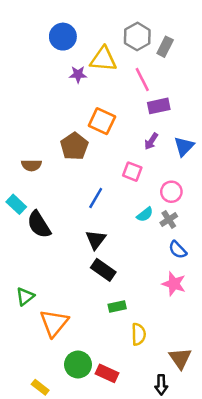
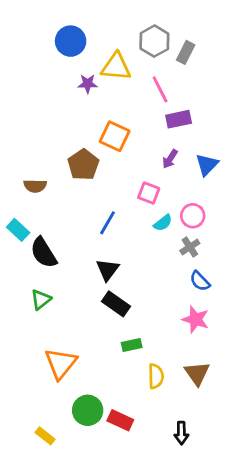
cyan semicircle: (145, 214) -> (163, 223), moved
green triangle: (25, 296) -> (41, 300), moved
brown triangle: (180, 358) -> (197, 373), moved

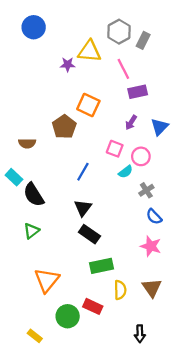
blue circle: (71, 41) -> (34, 27), moved
pink circle: (193, 216) -> (141, 156), moved
green rectangle: (132, 345) -> (101, 266), size x1.5
red rectangle: (120, 420) -> (93, 306), moved

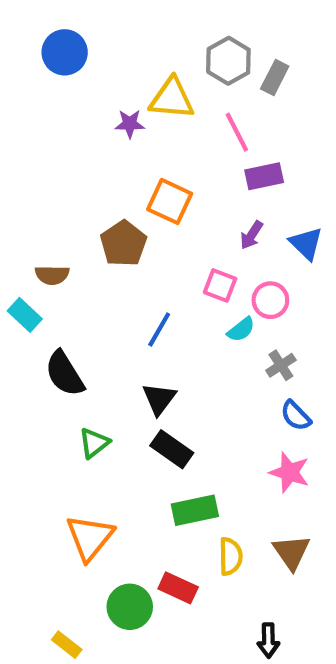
blue triangle: (160, 127) -> (306, 243), turned -30
cyan rectangle: (14, 177) -> (25, 315), moved
green triangle: (31, 231) -> (94, 443), moved

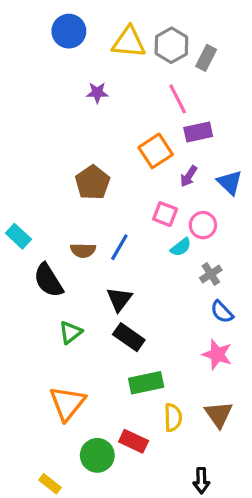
blue circle: (65, 52) -> (69, 31), moved
yellow triangle: (172, 99) -> (129, 42), moved
orange square: (170, 201) -> (156, 151), moved, turned 32
brown semicircle: (52, 275) -> (83, 250), moved

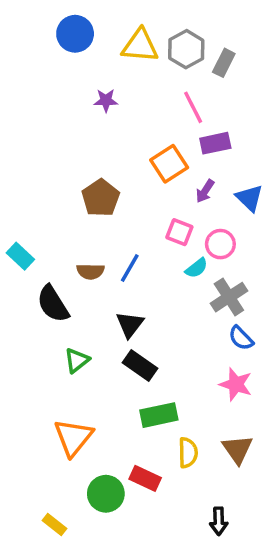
gray cross: (211, 274) -> (229, 297), size x1.5

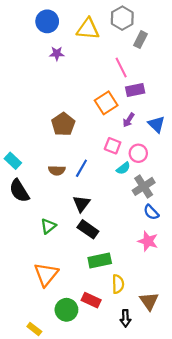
gray hexagon: (186, 49) -> (122, 18), moved
purple star: (106, 100) -> (57, 54), moved
black semicircle: (53, 304) -> (19, 191), moved
brown triangle: (238, 449) -> (149, 301), moved
black arrow: (219, 521) -> (125, 318), moved

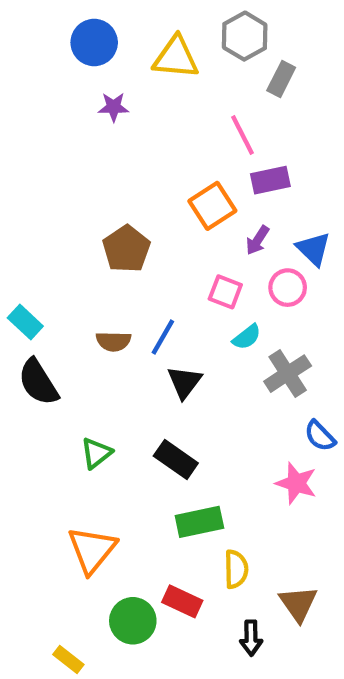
pink circle: (138, 153) -> (288, 288), moved
black triangle: (81, 204) -> (184, 382), moved
blue semicircle: (151, 212) -> (320, 436), moved

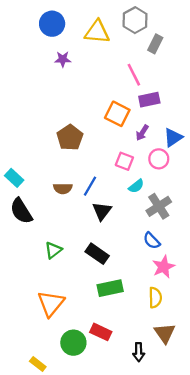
orange square: (212, 206) -> (117, 114), turned -30
blue triangle: (313, 249) -> (173, 138), turned 42
blue semicircle: (320, 436) -> (152, 241), moved
pink star: (296, 483) -> (164, 267), turned 30
yellow semicircle: (236, 569) -> (155, 298), moved

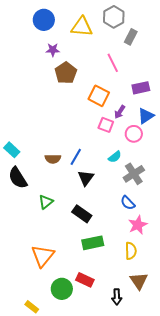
purple rectangle: (149, 100) -> (141, 88), moved
brown pentagon: (70, 138) -> (66, 73), moved
pink square: (124, 161) -> (106, 125), moved
green triangle: (53, 250) -> (46, 202), moved

